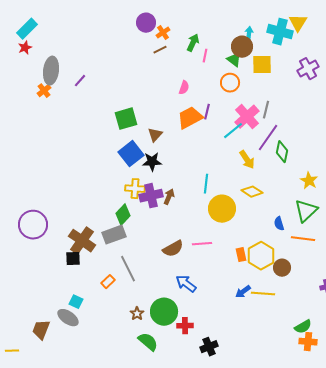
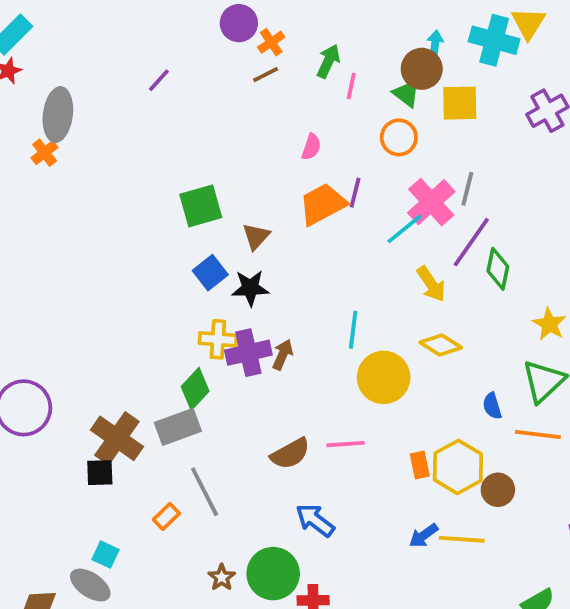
purple line: (80, 81) -> (159, 80), moved
blue square: (131, 154) -> (210, 273), size x0.7

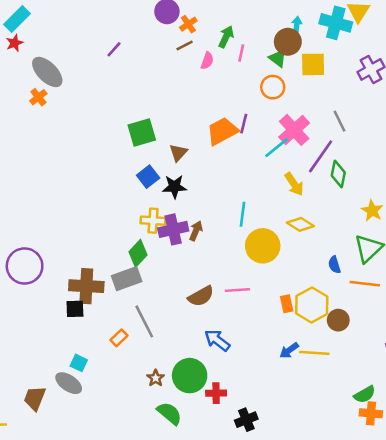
gray ellipse: (58, 115) -> (47, 72), turned -52
pink semicircle: (311, 147) -> (207, 61), moved
gray line: (467, 189) -> (339, 121), moved, turned -40
brown cross: (117, 438) -> (86, 286), turned -32

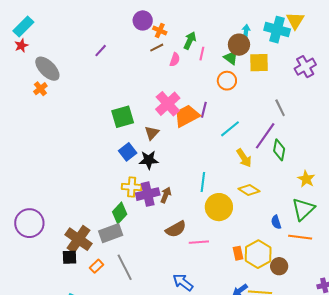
orange cross: (188, 24) -> (160, 31), turned -32
pink cross: (294, 130) -> (168, 104), moved
brown cross: (86, 286) -> (79, 239), turned 32
brown semicircle: (201, 296) -> (176, 229), moved
orange rectangle: (119, 338) -> (97, 266), moved

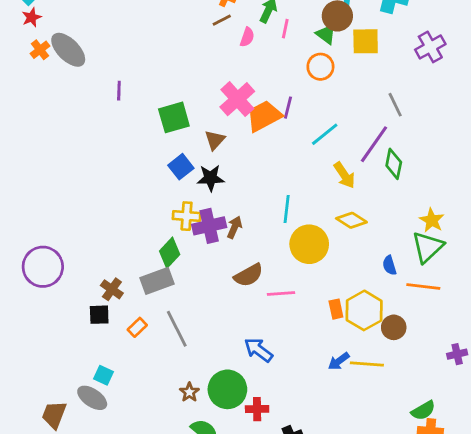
purple line: (101, 51) -> (119, 91), moved, turned -40
orange cross: (40, 89) -> (40, 50), moved
yellow star: (306, 179) -> (432, 220), moved
brown cross: (79, 239) -> (112, 289), size x0.6

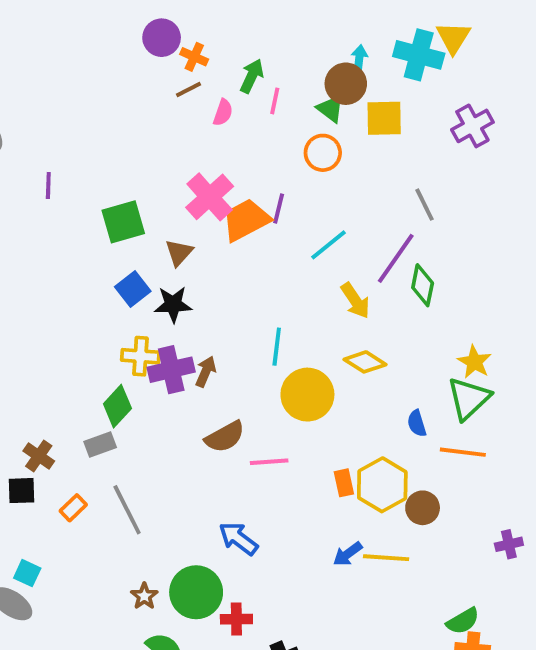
gray rectangle: (157, 281) -> (100, 444), size x0.7

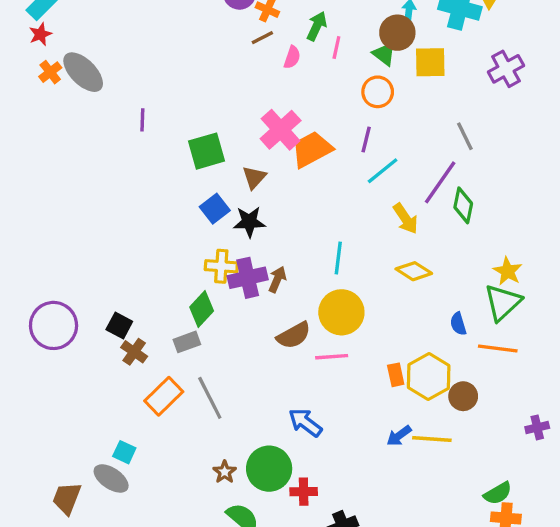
purple line: (279, 208) -> (366, 140), moved
yellow circle: (307, 395) -> (341, 312), moved
black square: (21, 491) -> (119, 325), moved, turned 30
orange rectangle: (73, 508) -> (164, 396), size x1.6

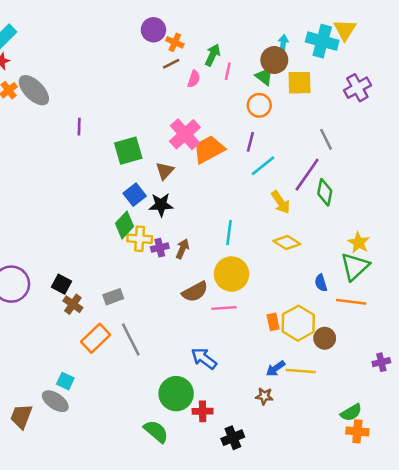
purple cross: (248, 278) -> (160, 248), size x0.6
green diamond: (202, 309) -> (125, 225), moved
brown star: (225, 472) -> (264, 396), moved, turned -30

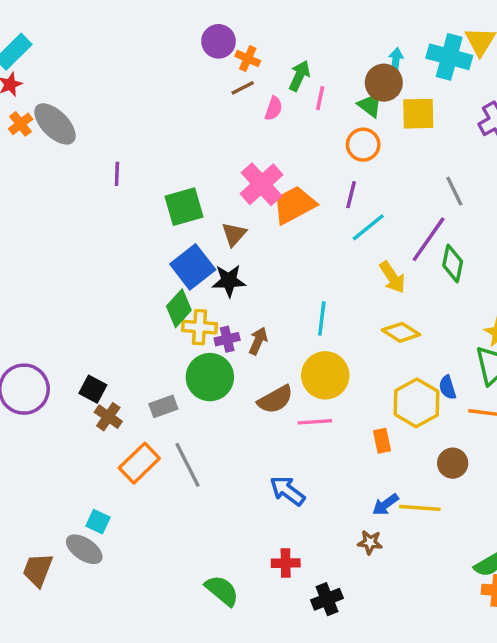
blue square: (135, 195) -> (193, 267), size x1.4
yellow hexagon: (298, 323) -> (417, 403), moved
green circle: (176, 394) -> (210, 377), moved

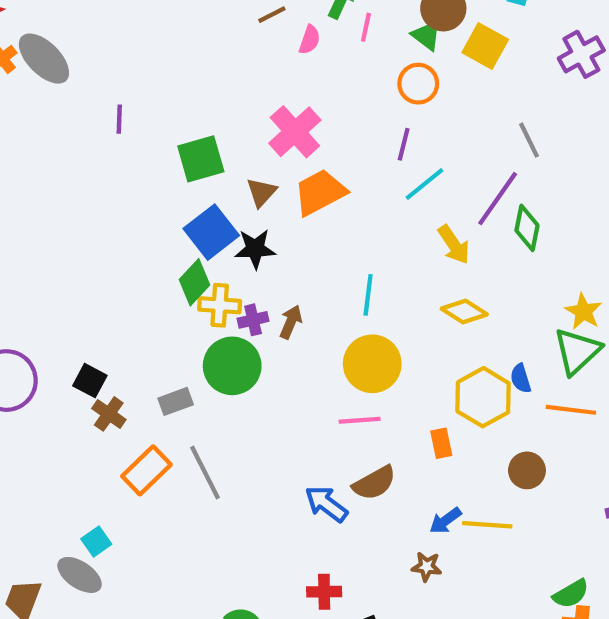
yellow square: (418, 114) -> (485, 46), turned 30
orange trapezoid: (294, 205) -> (320, 192), moved
brown semicircle: (275, 399) -> (374, 483), moved
cyan square: (98, 522) -> (96, 541), turned 30

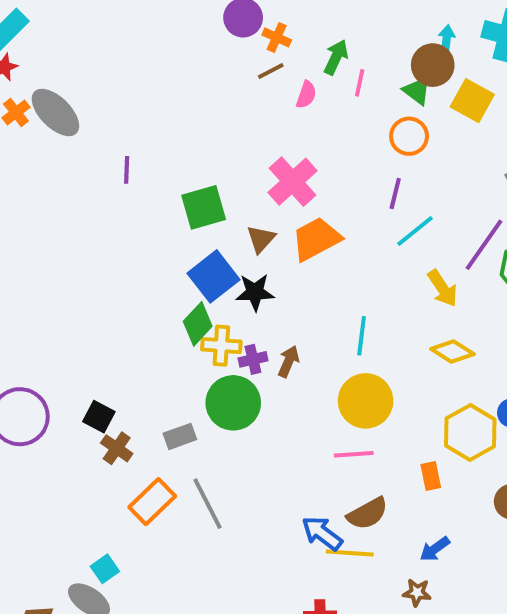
yellow line: (487, 525) -> (350, 553), moved

